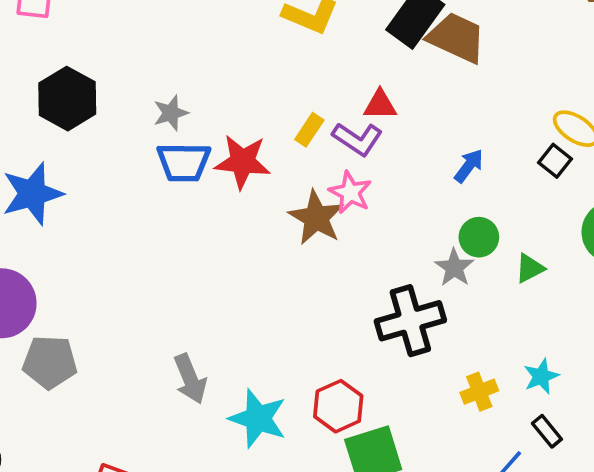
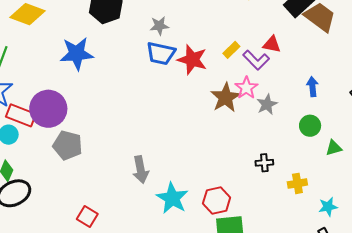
blue arrow: (469, 166) -> (312, 87), turned -54
gray star: (454, 268) -> (267, 104), moved
black cross: (410, 321) -> (264, 163), size x0.5
yellow cross: (479, 392) -> (297, 183), moved

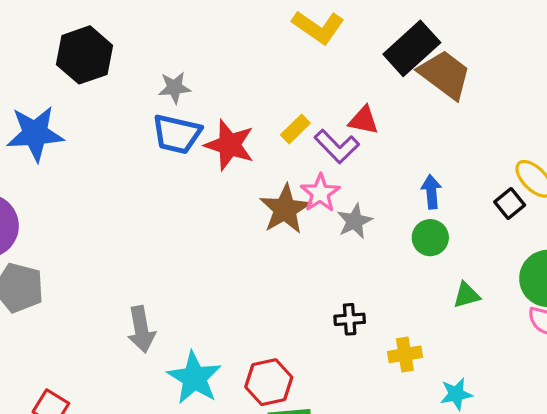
green circle: (310, 126) -> (430, 238), moved

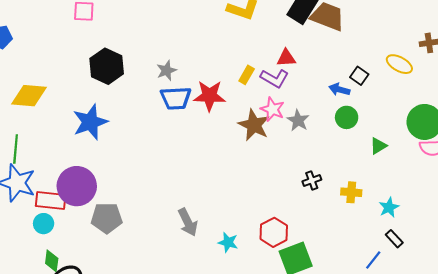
blue arrow: (431, 192) -> (339, 89), turned -54
black square: (510, 204) -> (359, 76), moved
yellow cross: (405, 354) -> (351, 192), turned 30
cyan star: (194, 378) -> (228, 242), size x0.6

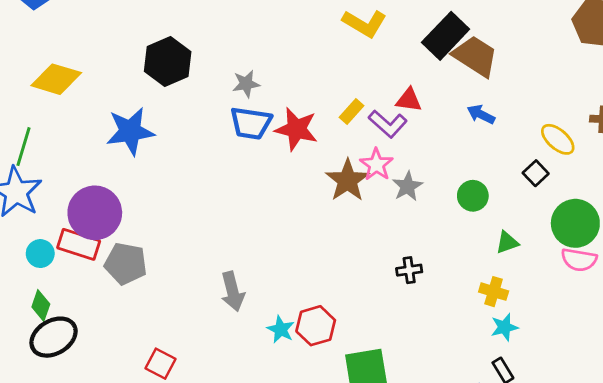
black square: (359, 76) -> (536, 173), moved
blue arrow: (339, 89) -> (481, 114), moved
yellow cross: (351, 192) -> (494, 292), moved
red rectangle: (51, 201) -> (79, 244), moved
red hexagon: (274, 232) -> (316, 326), moved

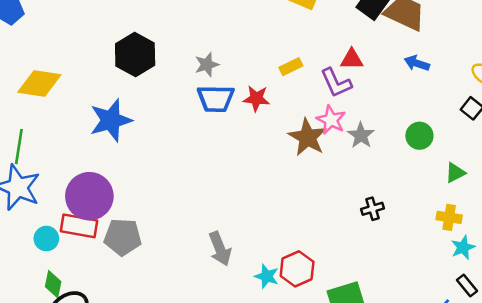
yellow rectangle: (351, 112) -> (291, 67), moved, turned 30
purple L-shape: (388, 124) -> (336, 83), turned 32
red star: (296, 129) -> (256, 98), size x0.7

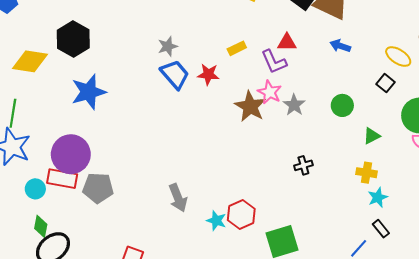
black hexagon: (135, 54) -> (73, 39), moved
blue trapezoid: (216, 99) -> (175, 74), turned -132

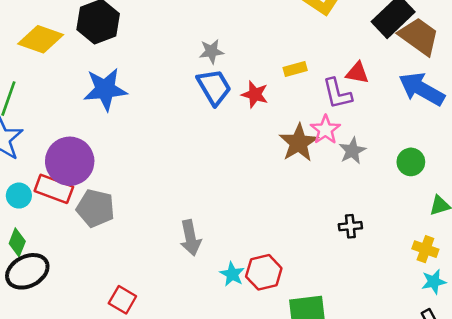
blue arrow: (340, 46) -> (422, 89), size x1.8

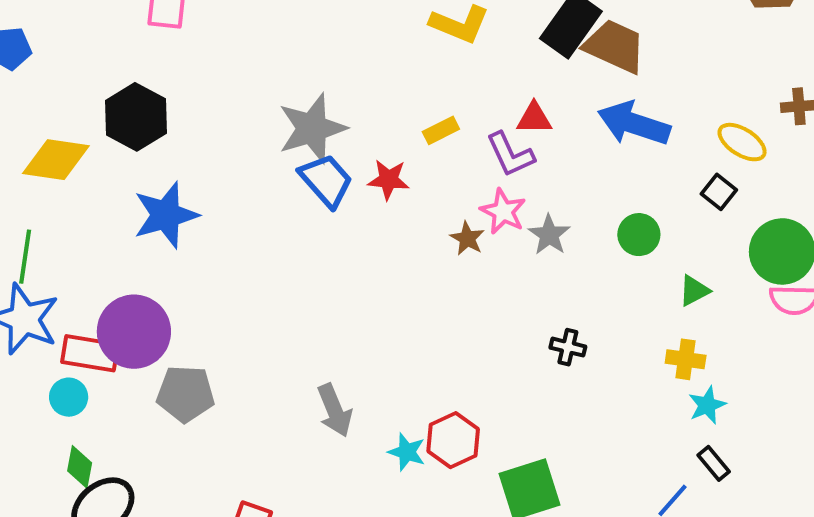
gray star: (211, 51) -> (312, 128), size x1.8
brown star: (299, 143) -> (467, 238), size x0.6
red rectangle: (54, 189) -> (90, 353), moved
black cross: (350, 226) -> (568, 347), turned 30

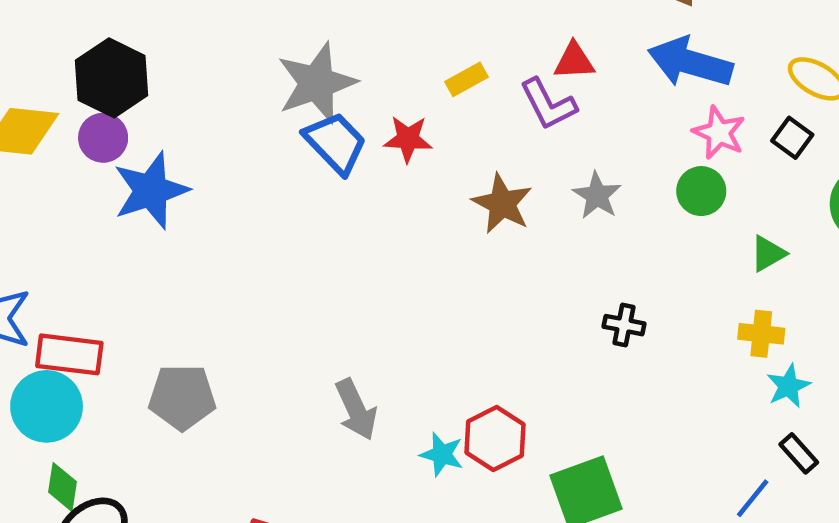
pink star: (503, 211) -> (719, 133), moved
brown star: (467, 238) -> (502, 204), size x1.5
purple circle: (134, 332) -> (103, 138), moved, size x0.6
cyan circle: (69, 397) -> (47, 406), size x1.6

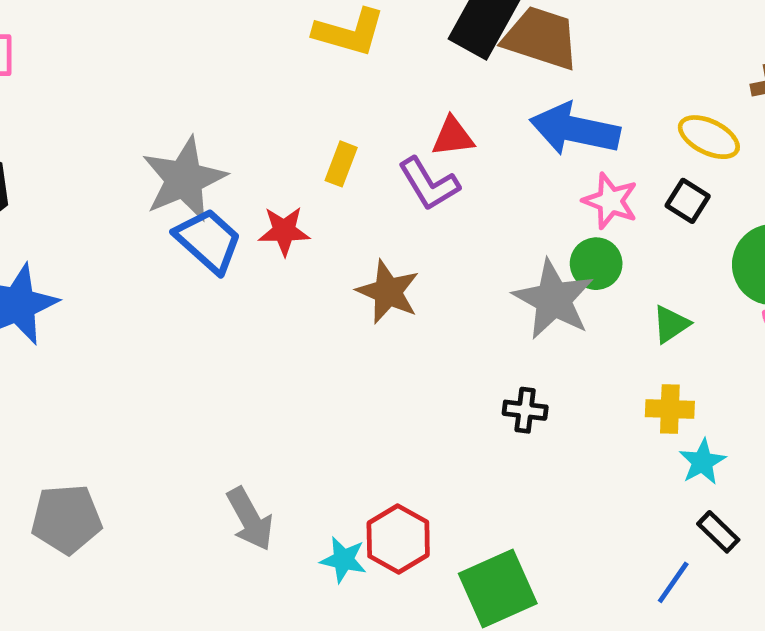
yellow rectangle: (466, 79) -> (341, 164), turned -36
gray star: (597, 195) -> (553, 299), moved, size x1.6

